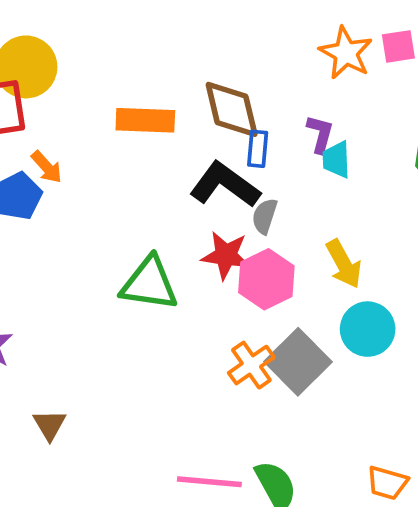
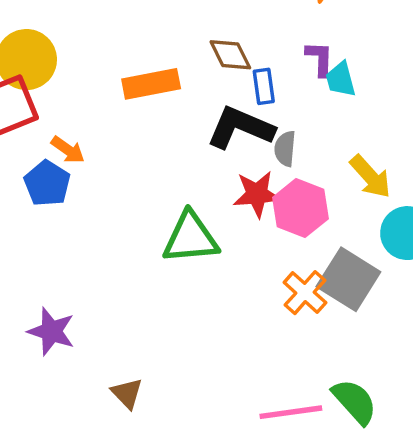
brown diamond: (232, 109) -> (230, 55), size x0.7

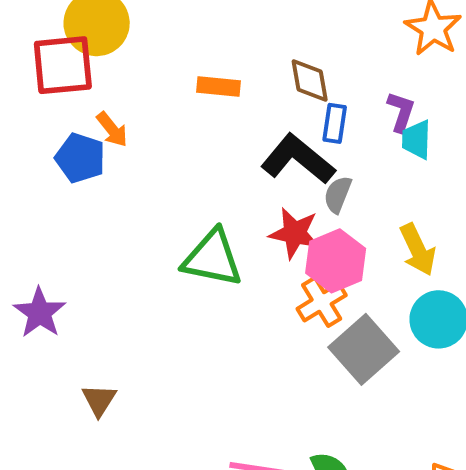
orange rectangle: (151, 84) -> (219, 86), size x0.7
blue pentagon: (47, 183) -> (80, 158), turned -30
orange cross: (305, 293) -> (322, 302), moved

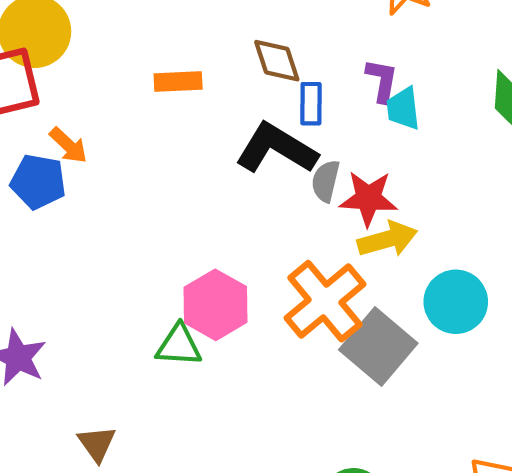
red star: (295, 233) -> (368, 198), moved
yellow arrow: (418, 250) -> (387, 239), moved, turned -72
green triangle: (212, 258) -> (179, 345), moved, size x0.7
pink hexagon: (336, 261) -> (216, 305), moved
orange cross: (322, 302) -> (325, 301), size x1.5

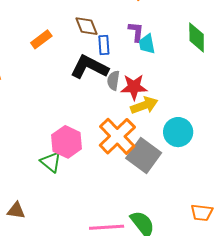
orange rectangle: (178, 82) -> (41, 39), turned -30
green triangle: (179, 345) -> (51, 162), turned 40
brown triangle: (97, 444) -> (16, 211), turned -42

